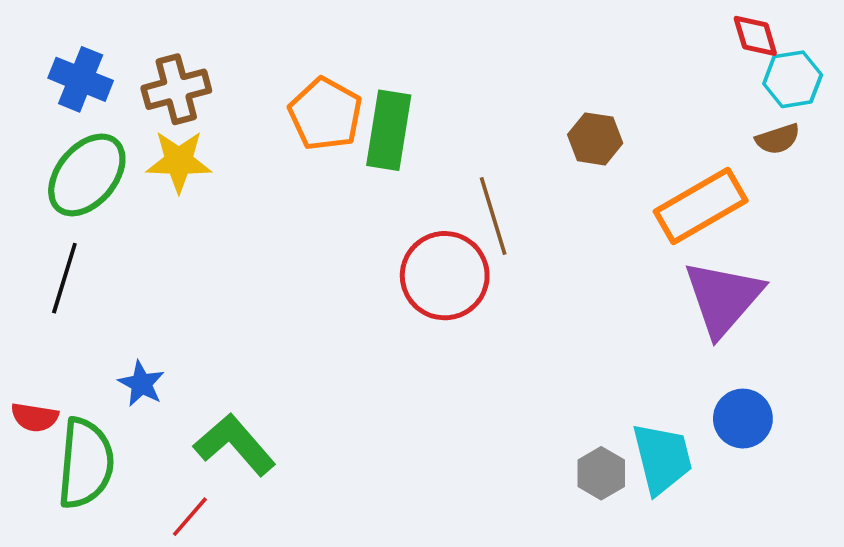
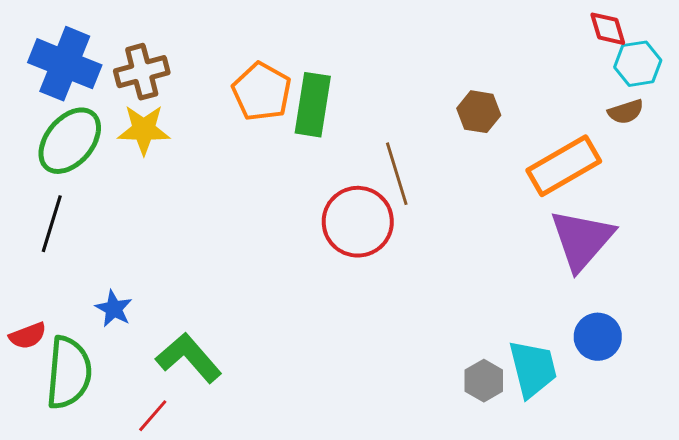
blue cross: (81, 79) -> (65, 64), size x1.4
red semicircle: (35, 417) -> (28, 336), turned -30

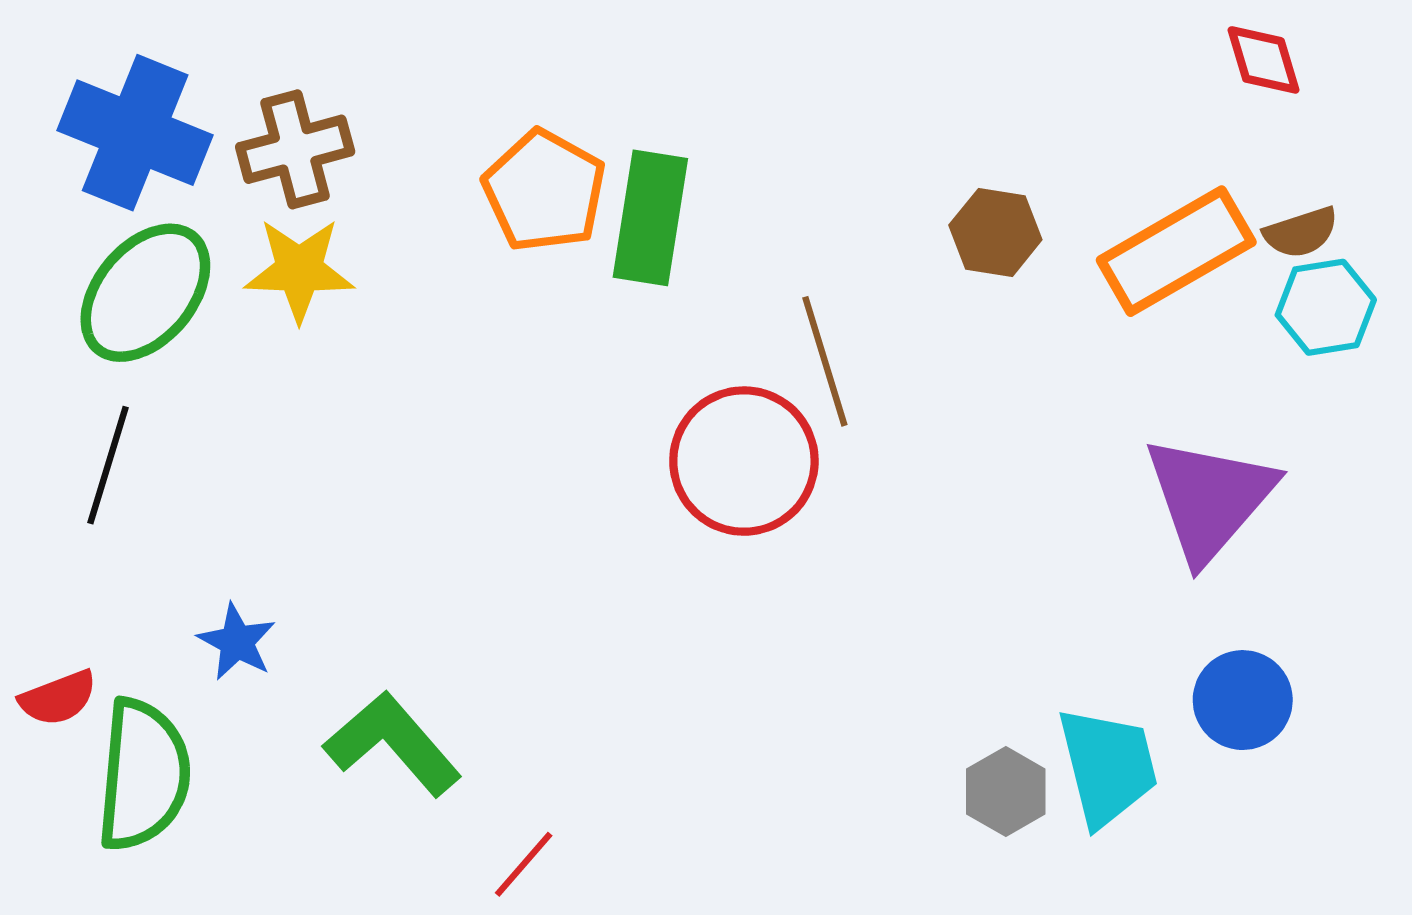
cyan hexagon: (638, 64) -> (1326, 307), moved
orange rectangle: (564, 166) -> (1176, 251), moved
red line: (153, 416) -> (524, 864), moved

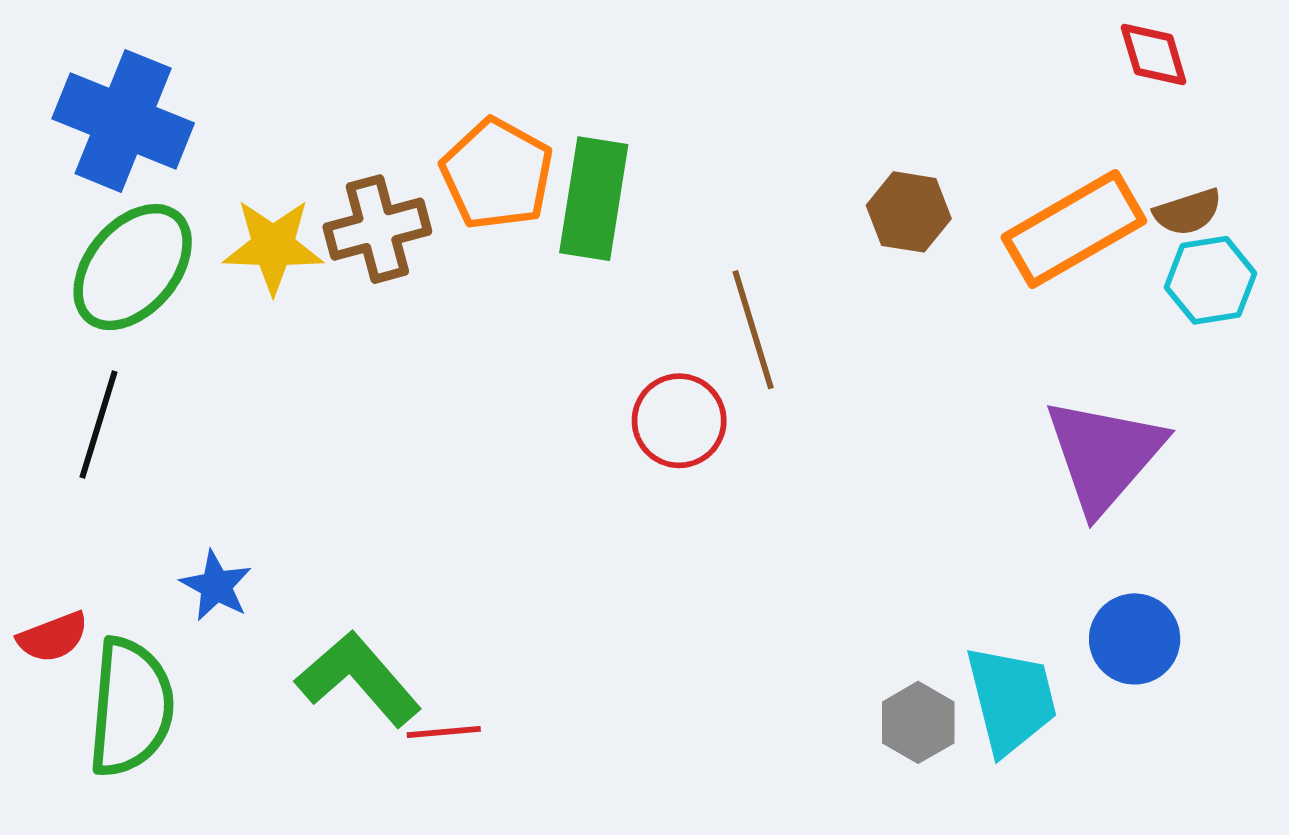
brown cross: (295, 149) -> (377, 229), moved
red circle: (744, 461) -> (679, 421), size x0.7
red line: (524, 864) -> (444, 732), moved, turned 44

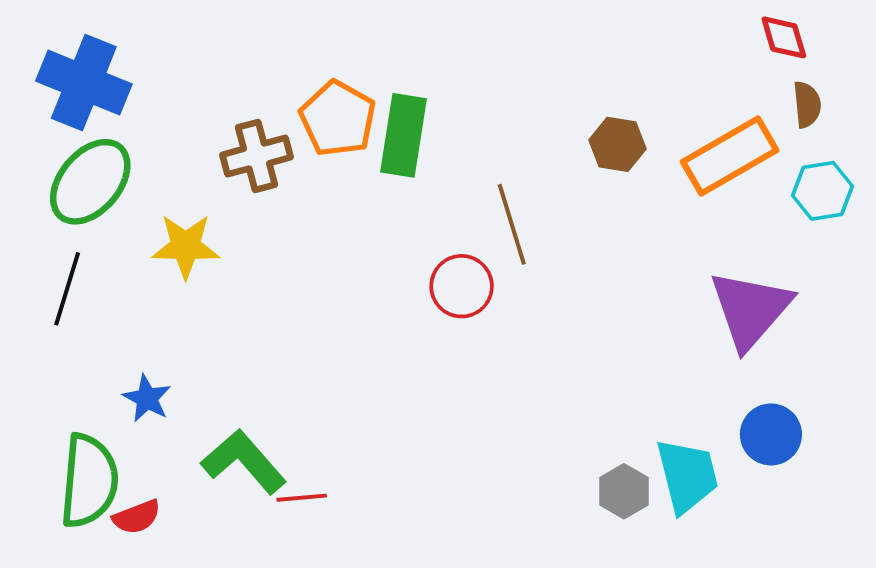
brown semicircle: (1188, 212) -> (807, 104), moved, turned -78
yellow star: (273, 246) -> (186, 246), moved
red semicircle: (53, 637) -> (137, 517), moved

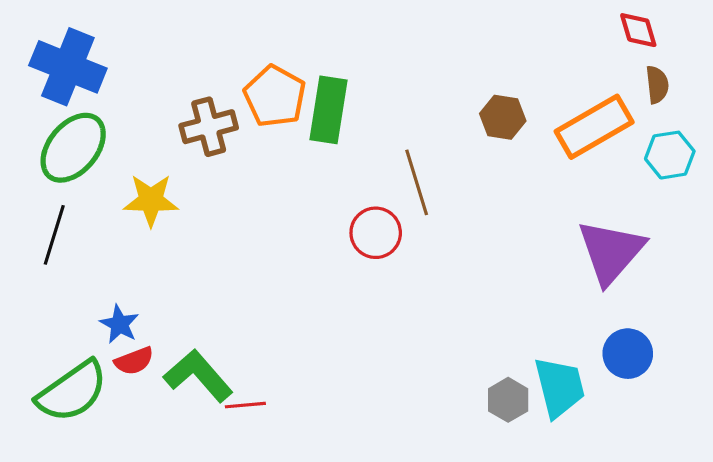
green semicircle: (89, 481) -> (72, 391), turned 50
red semicircle: (137, 517) -> (134, 361), moved

